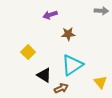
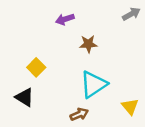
gray arrow: (101, 11) -> (131, 14), turned -32
black triangle: (44, 75) -> (25, 97), moved

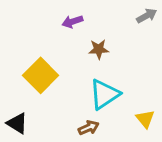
yellow square: (36, 67) -> (41, 75), size x1.6
black triangle: (25, 97) -> (17, 123), moved

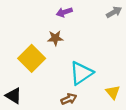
purple arrow: (73, 22) -> (64, 12), moved
brown star: (99, 49) -> (55, 38), moved

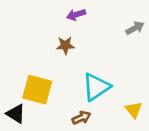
gray arrow: (114, 12) -> (135, 28), moved
yellow square: (32, 58) -> (37, 90), moved, turned -30

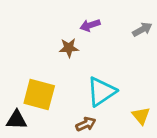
purple arrow: (76, 15) -> (90, 25), moved
black triangle: (16, 114) -> (17, 120), turned -30

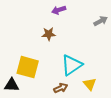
purple arrow: (90, 25) -> (59, 10), moved
yellow triangle: (141, 116) -> (90, 84), moved

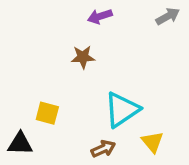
gray arrow: (101, 21) -> (168, 16), moved
yellow square: (28, 67) -> (47, 113), size x0.6

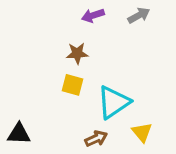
gray arrow: (168, 16) -> (139, 15), moved
yellow square: (47, 113) -> (72, 85), moved

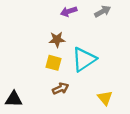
cyan triangle: (114, 102) -> (84, 59), moved
brown arrow: (96, 139) -> (61, 89), moved

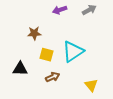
brown star: (57, 39) -> (34, 33), moved
black triangle: (14, 99) -> (20, 69), moved

